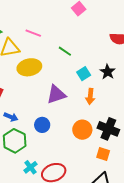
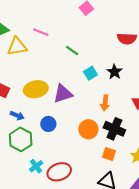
yellow ellipse: (29, 67) -> (36, 89), moved
orange arrow: (90, 96) -> (105, 103), moved

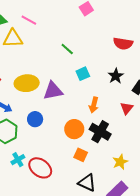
pink line: (41, 32) -> (29, 20), moved
black star: (114, 72) -> (116, 76), moved
orange square: (109, 154) -> (81, 155), moved
red ellipse: (59, 172) -> (40, 168), turned 50

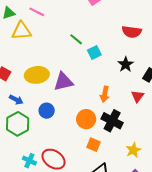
cyan square: (83, 74) -> (94, 52), moved
cyan cross: (18, 160) -> (29, 161), moved, turned -32

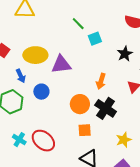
blue arrow: (16, 100) -> (21, 76), moved, turned 32
orange square: (94, 145) -> (85, 130), turned -32

